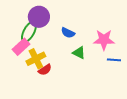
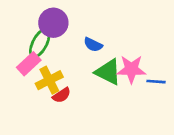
pink star: (104, 40) -> (131, 69), moved
green triangle: (79, 53) -> (108, 72), size x1.5

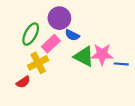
purple circle: (53, 23) -> (59, 18), moved
pink rectangle: (29, 64) -> (51, 44), moved
red semicircle: (62, 95) -> (23, 82), moved

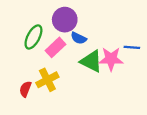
yellow cross: (38, 63) -> (47, 80), moved
blue line: (121, 64) -> (132, 47), moved
red semicircle: (23, 82) -> (25, 89), turned 144

